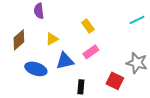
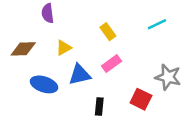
cyan line: (137, 20) -> (157, 24), moved
brown diamond: (19, 40) -> (23, 49), turned 40

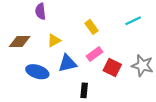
red square: (141, 99) -> (112, 68), moved

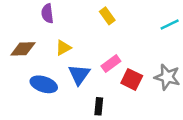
cyan line: (133, 21) -> (170, 24), moved
yellow rectangle: (91, 27) -> (107, 16), moved
blue triangle: (67, 63) -> (79, 75), turned -42

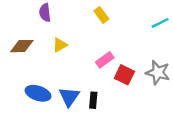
blue triangle: (79, 75) -> (69, 97), moved
blue ellipse: (44, 84) -> (38, 93), moved

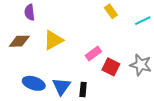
purple semicircle: (45, 13) -> (30, 12), moved
yellow rectangle: (101, 15) -> (111, 11), moved
yellow triangle: (60, 45) -> (53, 40), size x1.5

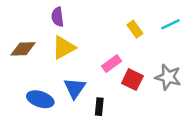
yellow rectangle: (111, 11) -> (135, 29), moved
purple semicircle: (30, 12) -> (57, 17), moved
blue triangle: (61, 86) -> (75, 88), moved

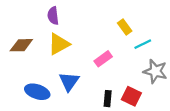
cyan line: (171, 24) -> (143, 44), moved
red square: (132, 80) -> (131, 96), moved
black rectangle: (99, 107) -> (108, 99), moved

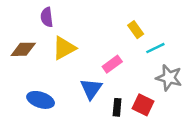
purple semicircle: (53, 16) -> (47, 17), moved
blue triangle: (69, 82) -> (91, 89), moved

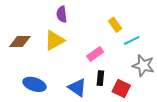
purple semicircle: (47, 17) -> (62, 14), moved
blue triangle: (91, 89) -> (77, 88), moved, turned -30
black rectangle: (117, 107) -> (100, 78), moved

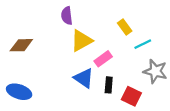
yellow triangle: (54, 40) -> (81, 41), moved
blue ellipse: (34, 84) -> (19, 92), moved
blue triangle: (77, 88) -> (84, 78), moved

